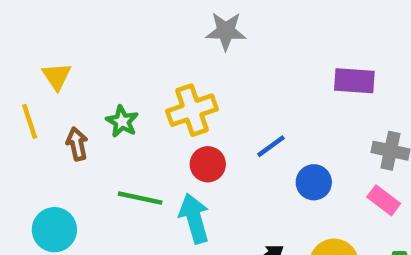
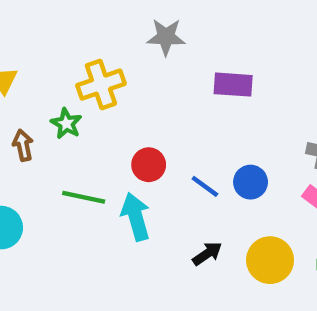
purple rectangle: (354, 81) -> (233, 85), moved
yellow cross: (192, 110) -> (101, 85), moved
blue line: (271, 146) -> (205, 186), moved, turned 72

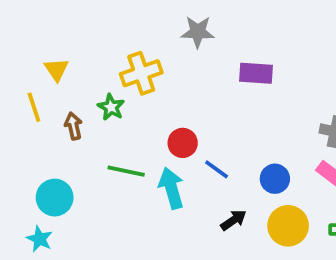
blue circle: (251, 182) -> (275, 179), moved
blue line: (205, 186) -> (217, 169), moved

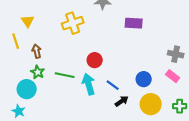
green star: (111, 107) -> (38, 72), moved
blue line: (217, 169) -> (113, 85), moved

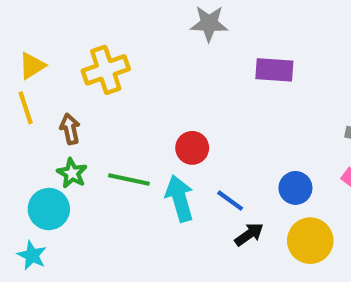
yellow triangle: (28, 21) -> (32, 66), moved, turned 32
yellow cross: (73, 23) -> (106, 70), moved

